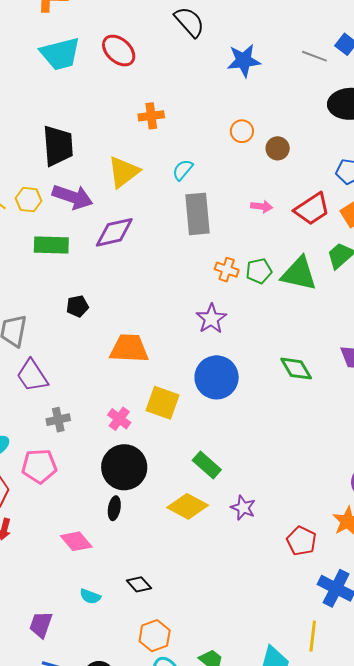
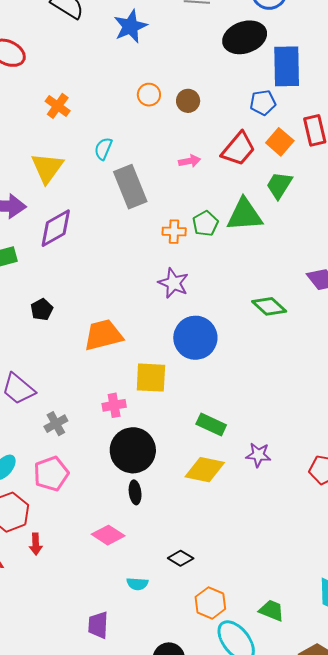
orange cross: (151, 116) -> (58, 106), turned -30
pink cross: (119, 419) -> (114, 405), turned -30

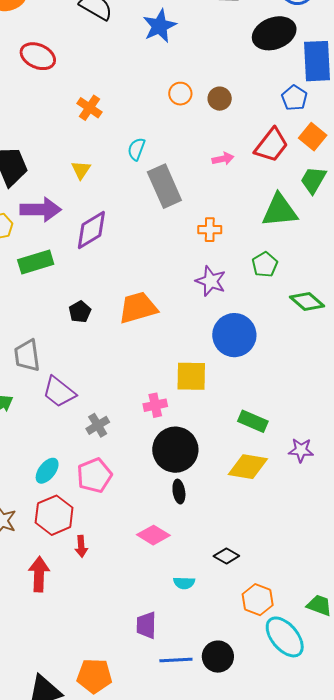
blue pentagon: (263, 103) -> (294, 98), turned -30
yellow triangle: (47, 168) -> (81, 170), size x0.6
green pentagon: (205, 224) -> (265, 265), moved
orange trapezoid: (103, 335) -> (138, 308), moved

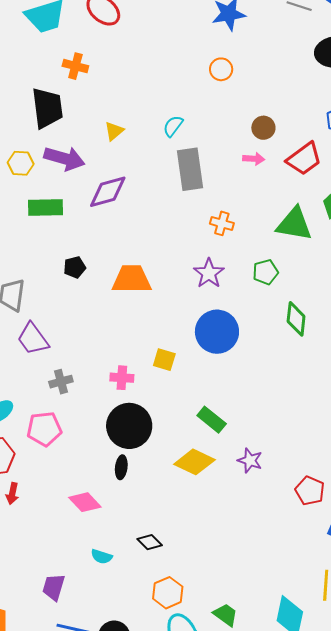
orange circle: (180, 94) -> (221, 69), moved
brown circle: (220, 99) -> (263, 128), moved
orange cross: (89, 108) -> (75, 66), moved, turned -35
green diamond: (307, 301) -> (296, 319), turned 40
yellow square: (191, 376) -> (164, 360), size x0.7

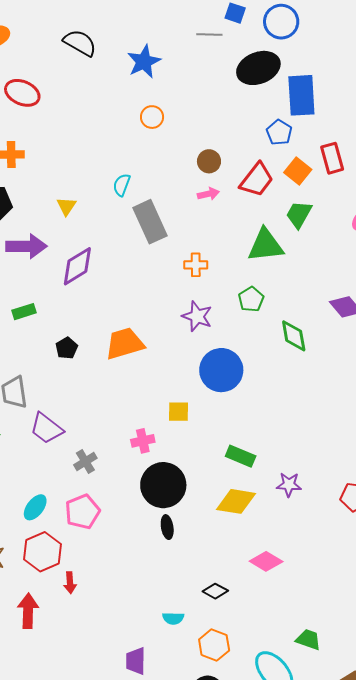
green rectangle: (45, 207) -> (24, 312), moved, size x0.7
pink diamond: (85, 502) -> (266, 561), moved
orange hexagon: (168, 593) -> (214, 645), moved

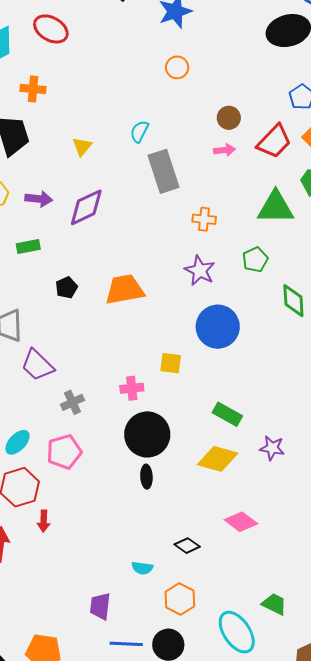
purple arrow: (26, 246) -> (39, 199), moved, size x0.7

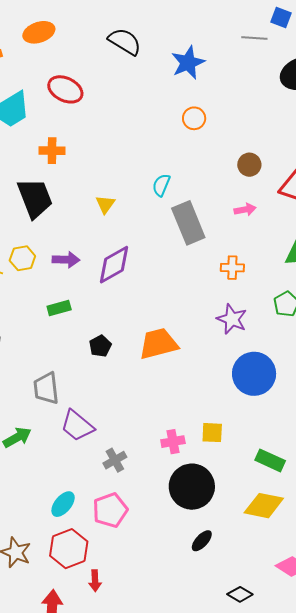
pink arrow: (224, 150) -> (245, 210), moved
yellow square: (171, 363) -> (212, 433), moved
black ellipse: (146, 477) -> (202, 541), moved, turned 50

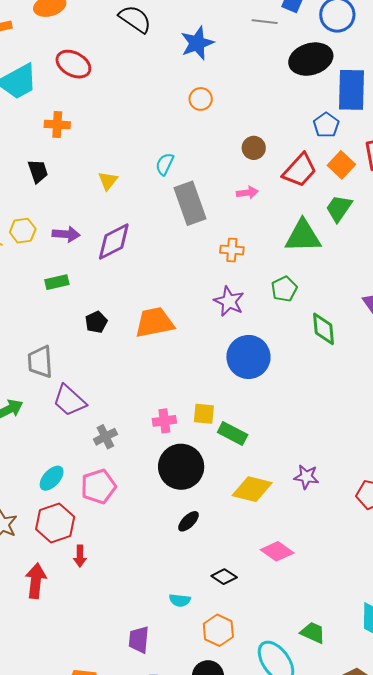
black trapezoid: (35, 198) -> (38, 171), size x0.6
green rectangle: (270, 460) -> (233, 434), moved

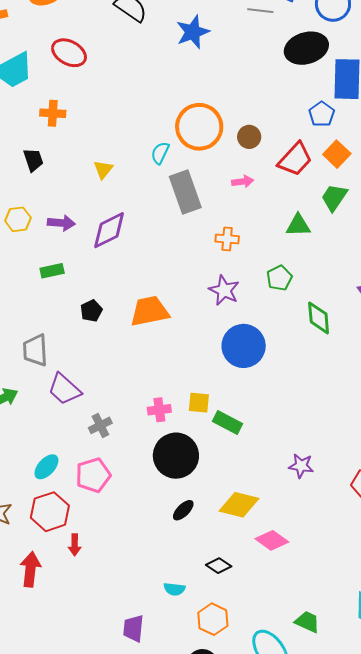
orange circle: (201, 99) -> (199, 127), moved, size x2.0
green triangle: (303, 236) -> (298, 225), size x0.7
yellow diamond: (252, 489) -> (239, 505), moved

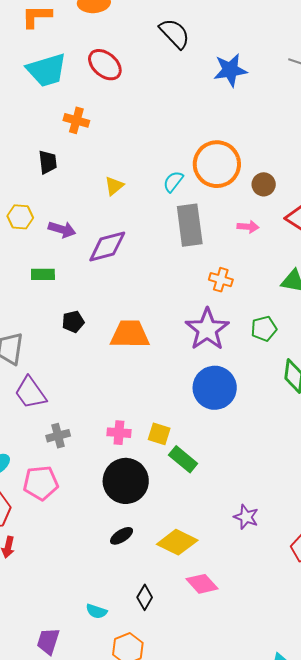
purple star: (224, 290) -> (207, 329), size x1.4
black diamond: (219, 566) -> (145, 597), turned 75

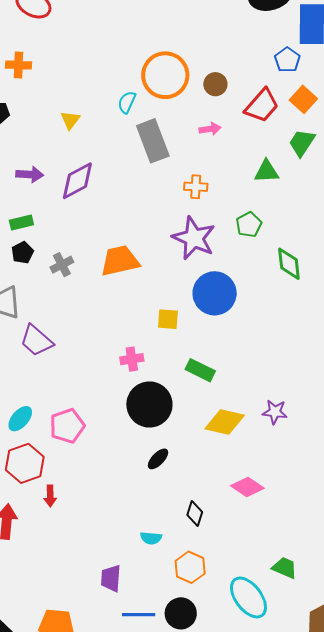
black pentagon: (73, 322) -> (22, 253), moved
yellow square: (159, 434) -> (168, 319), moved
gray cross: (58, 436) -> (62, 265), moved
yellow diamond: (177, 542) -> (225, 422), moved

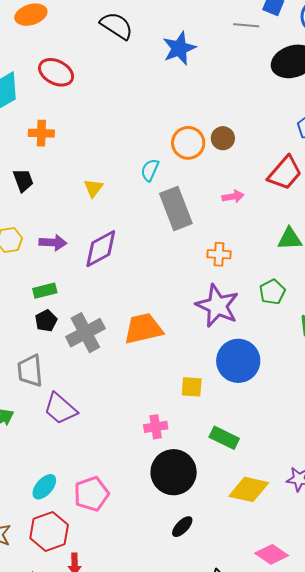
orange circle: (165, 75) -> (188, 143), size x0.7
brown circle: (215, 84) -> (223, 138), moved
gray cross: (62, 265) -> (85, 333), size x1.6

